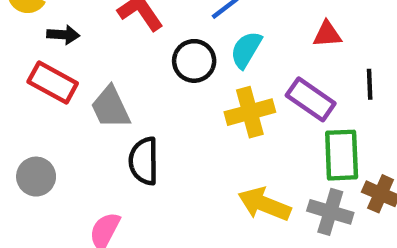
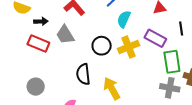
black circle: (194, 61) -> (102, 46), moved
gray trapezoid: (110, 107) -> (65, 35), moved
yellow arrow: (264, 204) -> (112, 88), moved, turned 45

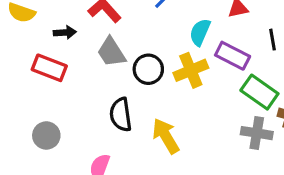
cyan semicircle: (124, 19) -> (200, 32), moved
black arrow: (41, 21) -> (65, 32), moved
gray trapezoid: (65, 35) -> (111, 52), moved
green rectangle: (172, 62) -> (259, 92), turned -45

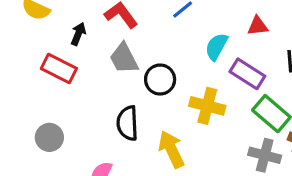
black arrow: (65, 32) -> (78, 34), turned -70
yellow cross: (191, 70) -> (207, 106), moved, turned 32

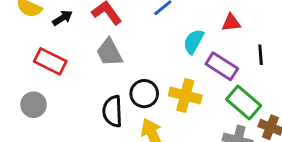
black arrow: (78, 34) -> (62, 18), moved, turned 36
black circle: (160, 80) -> (144, 94), moved
gray circle: (49, 137) -> (34, 105), moved

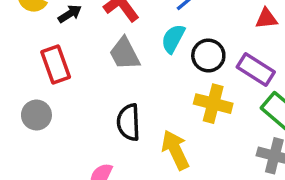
cyan semicircle: (194, 42) -> (173, 39), moved
red rectangle: (50, 61) -> (56, 64), turned 44
black circle: (144, 94) -> (208, 55), moved

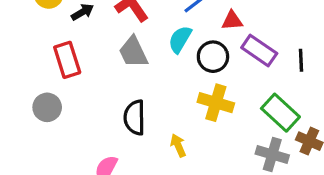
red triangle: (266, 19) -> (232, 21), moved
purple rectangle: (256, 69) -> (259, 50), moved
yellow arrow: (175, 150) -> (178, 145), size x0.6

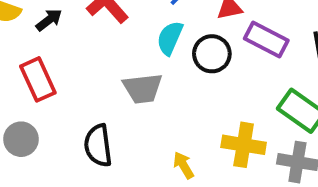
gray trapezoid: (133, 52) -> (143, 88), moved, turned -64
yellow cross: (216, 103) -> (244, 145), moved
black semicircle: (135, 117) -> (98, 146), moved

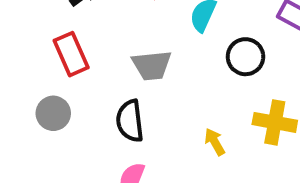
black circle: (212, 54) -> (245, 57), moved
gray trapezoid: (143, 88) -> (152, 65), moved

